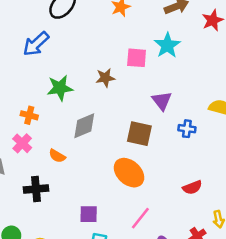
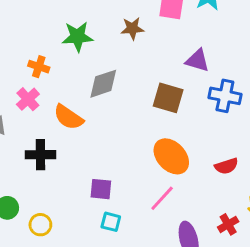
purple triangle: (162, 101) -> (198, 61), turned -40
blue cross: (187, 129) -> (225, 96), size x1.5
orange semicircle: (57, 156) -> (68, 117), size x1.5
orange ellipse: (129, 173) -> (171, 156), moved

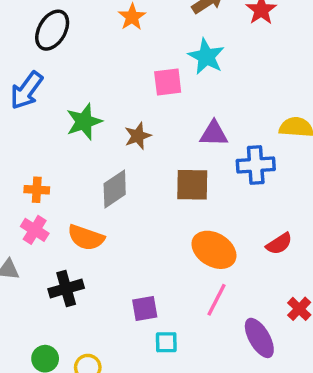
brown star: (132, 28) -> (138, 136), moved
green star: (77, 37) -> (84, 122), moved

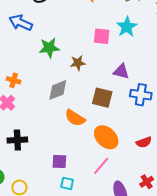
blue arrow: (26, 90) -> (21, 23), turned 65
orange semicircle: (86, 238) -> (75, 118), moved

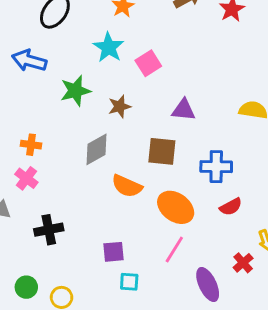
cyan star: (127, 27) -> (109, 47), moved
pink square: (102, 36) -> (148, 63), turned -30
blue cross: (141, 95) -> (216, 167), moved

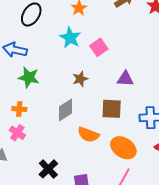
green star: (75, 91) -> (29, 77), moved, turned 30
black cross: (49, 230) -> (48, 169), moved, turned -30

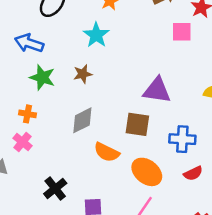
pink square: (99, 47) -> (182, 32), moved, turned 30
brown star: (80, 79) -> (83, 74), moved
purple triangle: (125, 79) -> (157, 90), size x1.4

